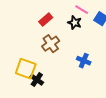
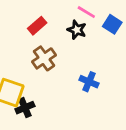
black cross: (37, 80) -> (25, 108), turned 32

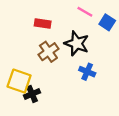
red rectangle: (37, 26) -> (43, 23), turned 49
black star: (77, 30) -> (77, 43), moved, size x1.5

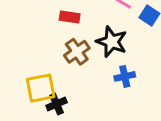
blue cross: (87, 72) -> (125, 76), turned -35
yellow square: (19, 81) -> (41, 88), turned -30

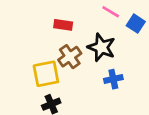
yellow square: (41, 88) -> (46, 74), moved

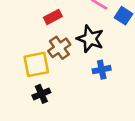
red rectangle: (63, 25) -> (53, 17), turned -36

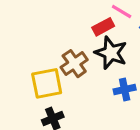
red rectangle: (53, 17) -> (103, 27), moved

